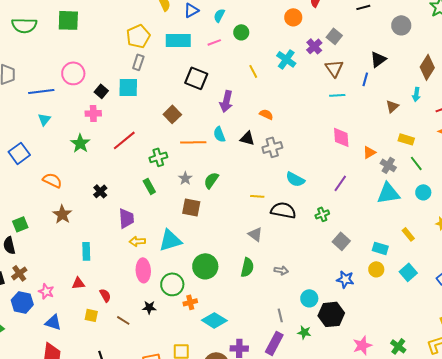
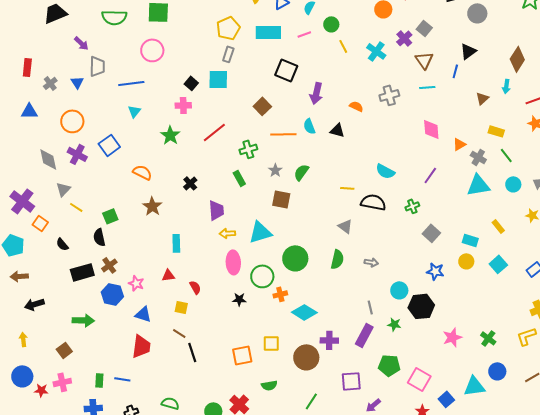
gray circle: (401, 25) -> (477, 13), moved
yellow line: (253, 71) -> (343, 46), moved
pink circle: (73, 73) -> (152, 50), moved
gray cross: (272, 147) -> (389, 95), moved
brown line: (123, 320) -> (179, 333), moved

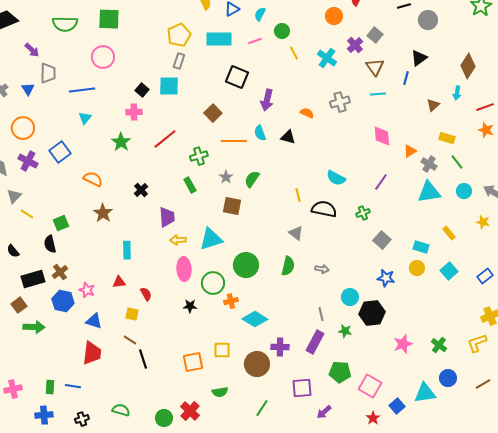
yellow line: (347, 188) -> (298, 195), turned 72
brown square: (64, 350) -> (19, 305), moved

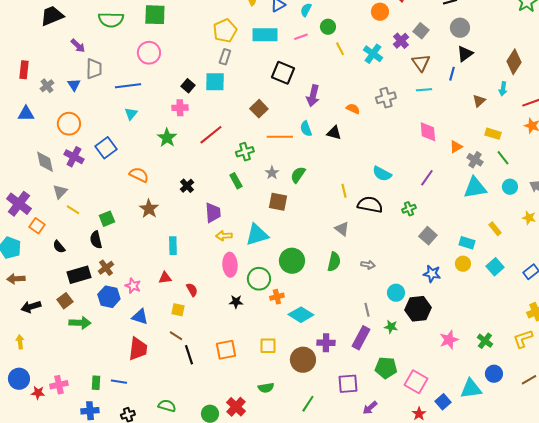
gray circle: (428, 20) -> (460, 28), moved
orange square: (193, 362) -> (226, 350), moved

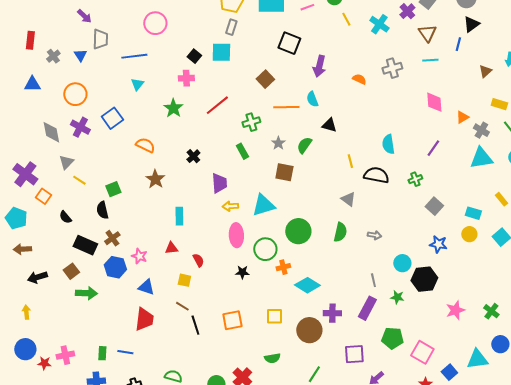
black triangle: (334, 133) -> (329, 125), moved
cyan semicircle: (382, 174) -> (388, 144), turned 54
black rectangle: (79, 275) -> (85, 245), turned 40

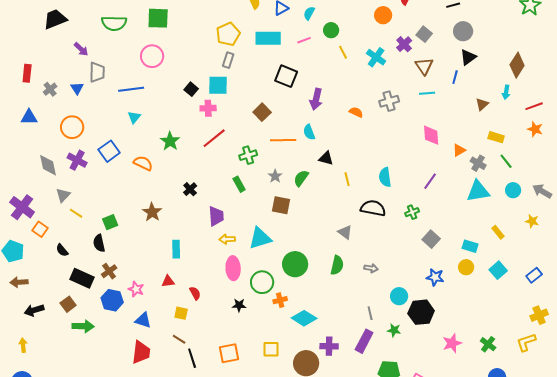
pink cross: (186, 78) -> (208, 108), moved
orange semicircle: (145, 145) -> (143, 163), moved
yellow line: (350, 161) -> (347, 179), moved

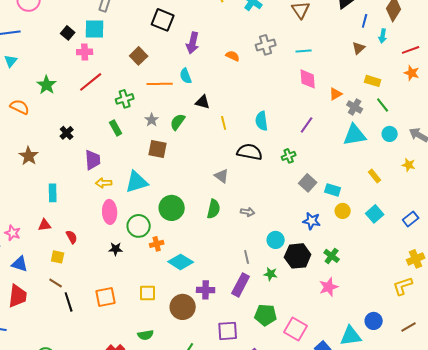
blue line: (455, 77) -> (365, 21), moved
cyan line: (427, 93) -> (304, 51), moved
cyan rectangle: (470, 246) -> (333, 190), moved
green cross: (488, 344) -> (332, 256), moved

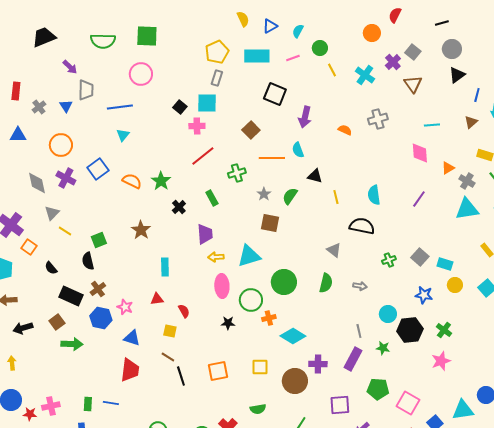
cyan line: (304, 51) -> (432, 125), moved
green star: (47, 85) -> (161, 181), moved
green rectangle: (116, 128) -> (212, 198), moved
green cross: (289, 156) -> (389, 260), moved

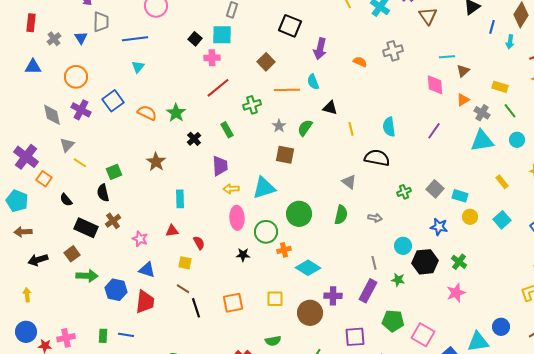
brown triangle: (471, 122) -> (463, 71), moved
blue hexagon: (101, 318) -> (116, 290), moved

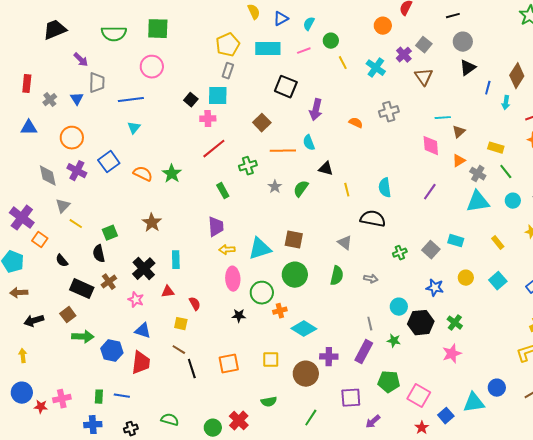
black cross: (194, 139) -> (144, 269), moved, size x1.6
brown square: (285, 155) -> (294, 240), moved
cyan rectangle: (460, 196) -> (456, 241), moved

